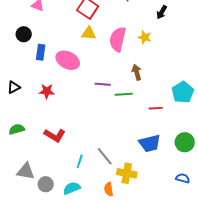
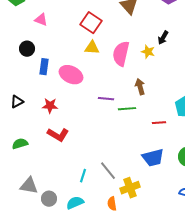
black arrow: (162, 12) -> (163, 38), moved
red L-shape: (55, 135) -> (58, 135), moved
yellow cross: (127, 173) -> (130, 188), turned -30

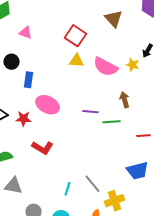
pink semicircle: (121, 54) -> (106, 67), turned -75
pink ellipse: (71, 75) -> (48, 105), moved
red star: (50, 106) -> (24, 119), moved
gray triangle: (29, 186) -> (14, 186), moved

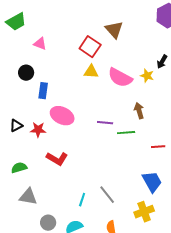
brown triangle: (114, 19) -> (114, 30), moved
blue trapezoid: (138, 171) -> (152, 182), turned -105
yellow cross: (114, 201) -> (144, 212), moved

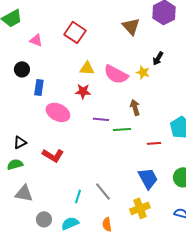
brown triangle: (114, 30) -> (131, 26), moved
red square: (90, 47) -> (75, 32), moved
black triangle: (16, 126) -> (20, 142), moved
red star: (38, 130) -> (83, 91), moved

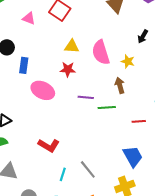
pink triangle: (36, 40) -> (29, 18), moved
yellow star: (143, 72) -> (128, 61), moved
pink semicircle: (116, 74) -> (101, 52), turned 45
red L-shape: (53, 155) -> (49, 145), moved

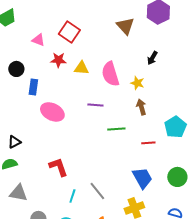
red star: (68, 69) -> (58, 60), moved
brown arrow: (120, 85) -> (141, 107), moved
purple line: (86, 97) -> (95, 105), moved
red L-shape: (49, 145) -> (58, 167), turned -140

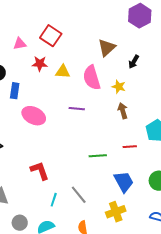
brown triangle: (125, 26) -> (107, 48), moved, turned 30
pink triangle: (38, 40) -> (20, 44), turned -32
green line: (116, 129) -> (98, 156), moved

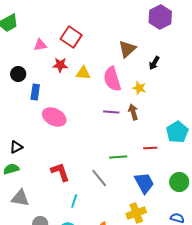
purple line: (77, 109) -> (111, 112), moved
brown arrow: (123, 111) -> (133, 112), moved
gray line: (79, 195) -> (99, 178), moved

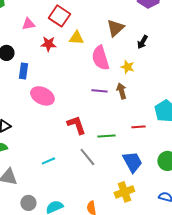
yellow triangle: (83, 73) -> (76, 38), moved
red L-shape: (60, 172) -> (76, 125), moved
cyan line: (74, 201) -> (48, 161), moved, turned 48

